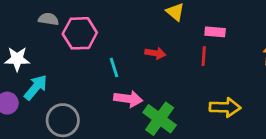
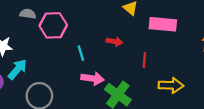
pink rectangle: (215, 32) -> (163, 24), size x1.6
red line: (204, 56) -> (144, 60), moved

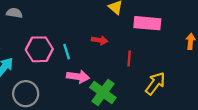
pink hexagon: (53, 25) -> (39, 49), moved
yellow arrow: (171, 85) -> (155, 83), turned -55

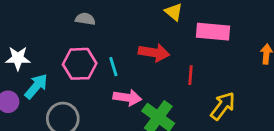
gray semicircle: (14, 13) -> (85, 19), moved
red arrow: (100, 40) -> (154, 53), size x1.5

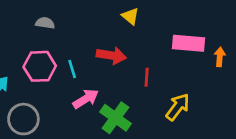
pink rectangle: (213, 32) -> (189, 43), moved
pink arrow: (127, 98) -> (86, 99), turned -40

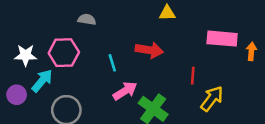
yellow triangle: (130, 16) -> (167, 13), turned -42
pink hexagon: (40, 66) -> (64, 53), moved
red line: (147, 77) -> (193, 76), moved

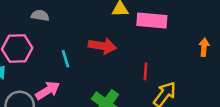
pink rectangle: (222, 39) -> (152, 21), moved
pink arrow: (125, 91) -> (48, 90), moved

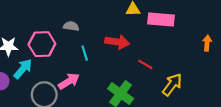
gray semicircle: (40, 15) -> (71, 26), moved
red line: (146, 71) -> (145, 64), moved, turned -64

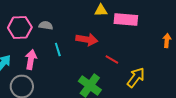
pink hexagon: (42, 44) -> (20, 27), moved
pink arrow: (69, 81) -> (31, 59), moved, turned -48

